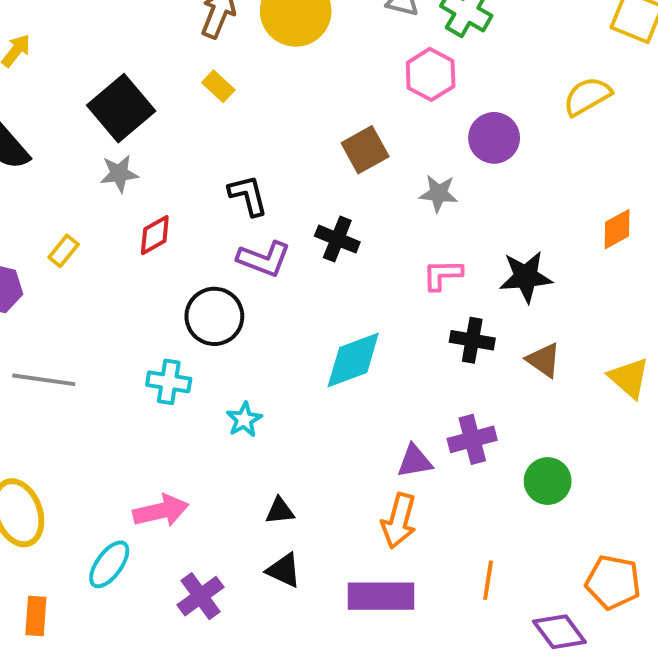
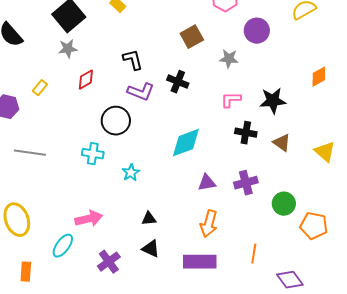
purple triangle: (415, 461) -> (207, 183), moved
orange pentagon: (613, 582) -> (314, 226), moved

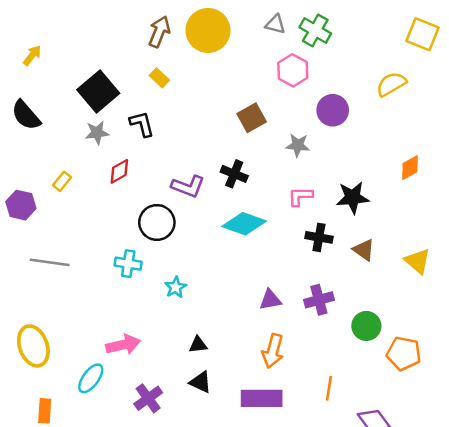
black L-shape: (133, 60) -> (142, 124), moved
cyan diamond: (186, 143) -> (244, 224), moved, turned 40

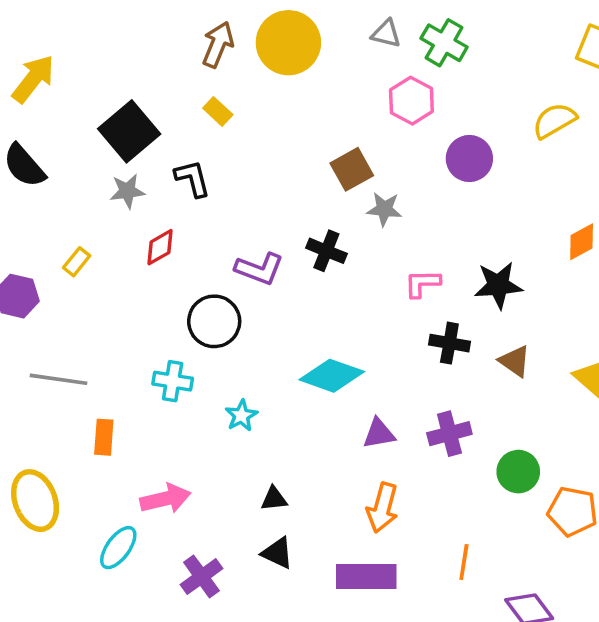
yellow arrow: (32, 55) -> (33, 79), size x1.6
gray star: (298, 145) -> (384, 209), moved
cyan diamond: (244, 224) -> (332, 376), moved
orange rectangle: (45, 411) -> (104, 437), moved

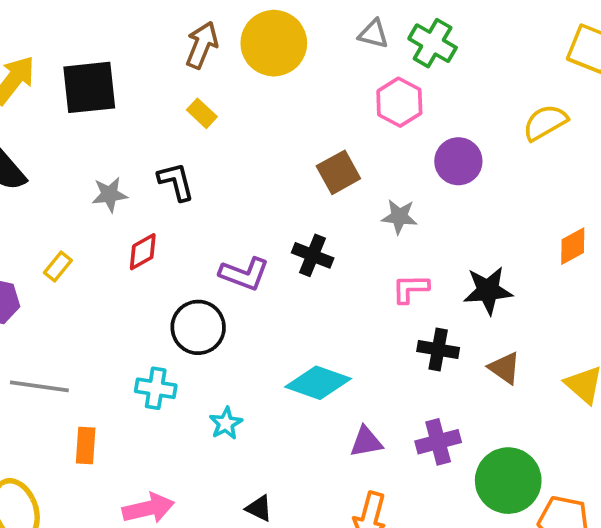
black square: (129, 131) -> (89, 87), moved, turned 34
gray star: (384, 209) -> (399, 217), moved
green circle: (518, 472) -> (508, 481), size x1.5
black triangle: (274, 499) -> (259, 508), turned 32

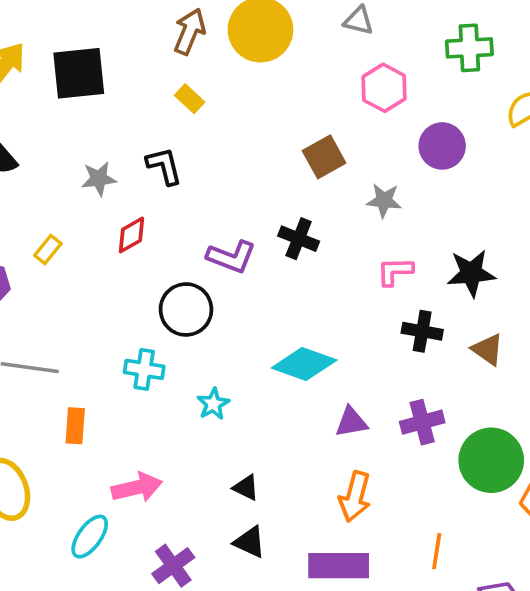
green cross: (433, 43) -> (469, 48), moved, turned -33

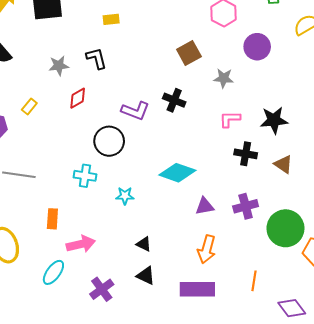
yellow rectangle: (190, 99) -> (111, 19), turned -49
cyan star: (213, 404) -> (125, 196), turned 30
orange rectangle: (75, 426) -> (52, 219), moved

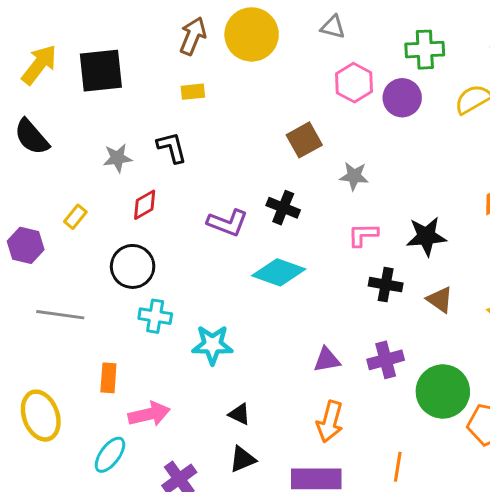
purple circle: (257, 47) -> (402, 98), moved
black circle: (109, 141) -> (133, 266), moved
cyan diamond: (177, 173) -> (279, 272), moved
cyan star: (125, 196) -> (212, 345), size x1.5
black triangle: (146, 276) -> (243, 459), turned -48

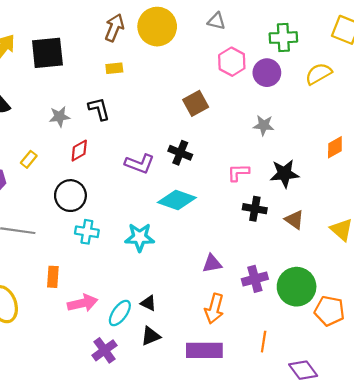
gray star: (354, 176) -> (264, 125), moved
cyan star: (212, 345) -> (140, 237), moved
purple cross: (386, 360) -> (255, 279), moved
cyan ellipse: (110, 455) -> (120, 313), moved

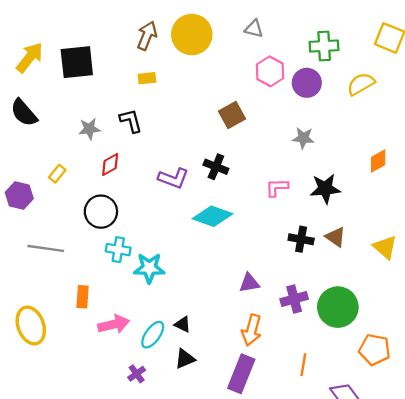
black cross: (255, 209) -> (301, 239), moved
cyan star: (140, 237) -> (149, 268), moved
orange pentagon: (329, 311) -> (375, 350), moved
purple cross: (104, 350) -> (137, 374), size x0.7
purple rectangle: (204, 350) -> (241, 374), turned -68

